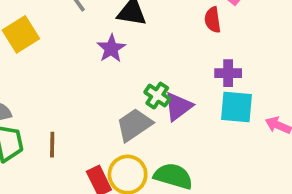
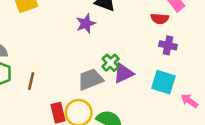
red semicircle: (213, 20) -> (160, 19), turned -90
purple cross: (228, 73) -> (168, 45), moved

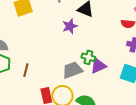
green cross: (111, 63) -> (88, 57), turned -32

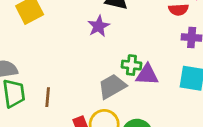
purple triangle: (98, 66) -> (147, 75), turned 36

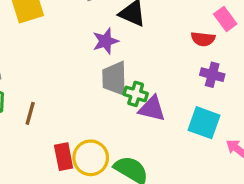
gray trapezoid: (112, 86) -> (114, 78), moved, turned -72

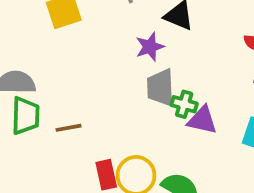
brown line: (30, 113) -> (68, 128), turned 65

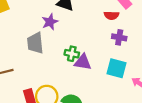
gray trapezoid: (160, 88) -> (35, 43), moved

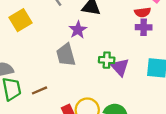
purple cross: (119, 37) -> (144, 27), moved
purple triangle: (83, 62) -> (120, 67), turned 48

